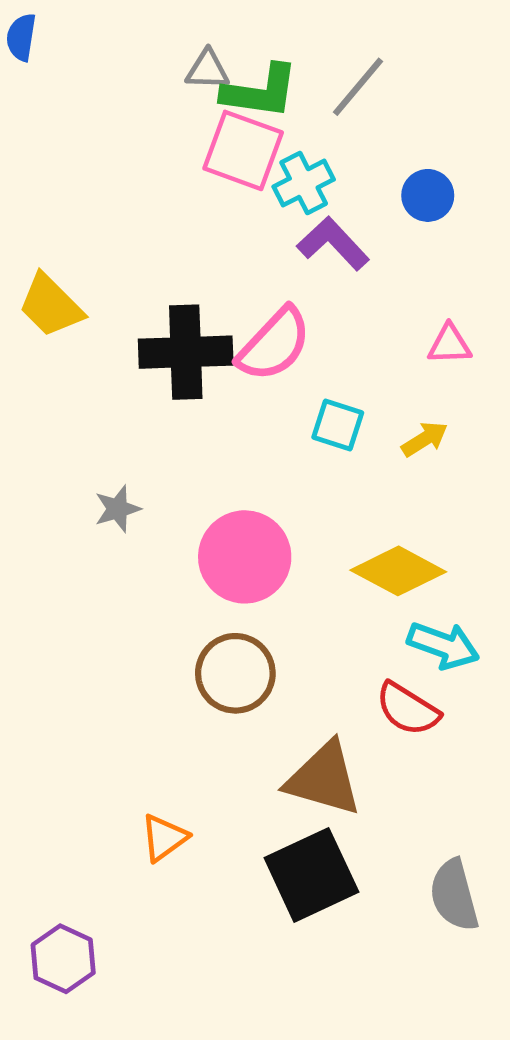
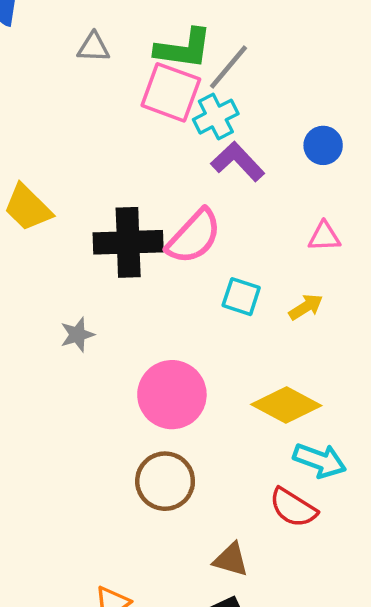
gray triangle: (207, 70) -> (94, 47), moved
gray line: (358, 87) -> (229, 67), moved
blue circle: (428, 195) -> (323, 145), moved
gray star: (117, 509) -> (77, 335), moved
brown triangle: (324, 779) -> (231, 560), size x0.6

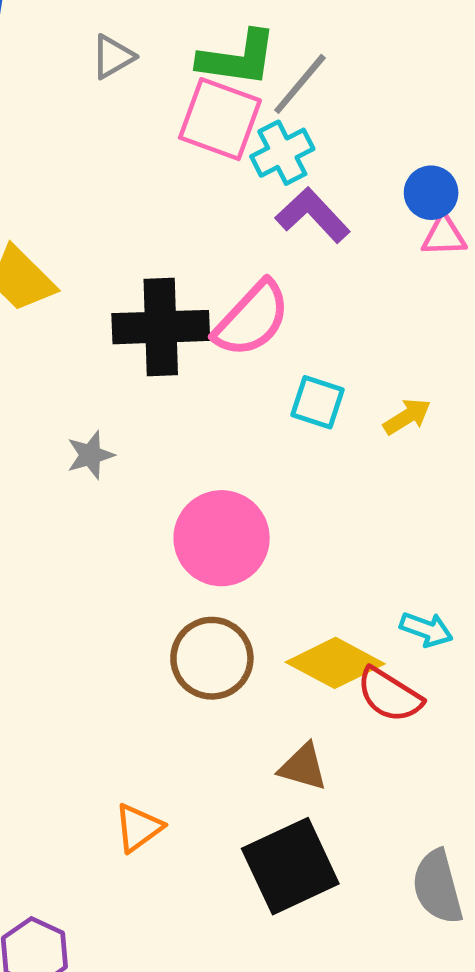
gray triangle: (94, 47) -> (113, 57), turned -32
pink triangle: (324, 237) -> (444, 236), moved
yellow diamond: (286, 405) -> (335, 663), moved
cyan arrow: (320, 460) -> (426, 629), size x0.7

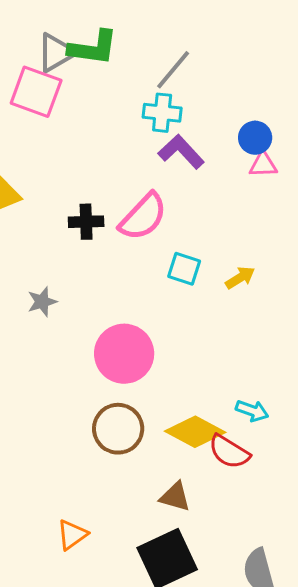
gray triangle: (113, 57) -> (56, 53), size x1.4
green L-shape: (238, 58) -> (93, 48), moved
pink square: (220, 119) -> (36, 92), moved
cyan cross: (282, 153) -> (162, 113), turned 33
black cross: (161, 327) -> (86, 222), size x0.6

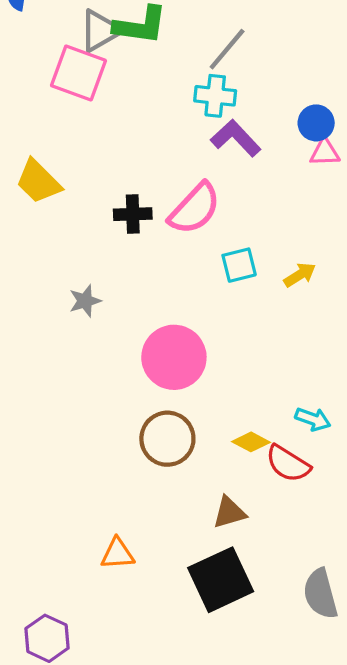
cyan square: (184, 269) -> (239, 265), turned -32
yellow diamond: (195, 432) -> (251, 442), size x0.6
brown triangle: (175, 497) -> (229, 512), turned -32
orange triangle: (72, 535) -> (118, 554), turned 32

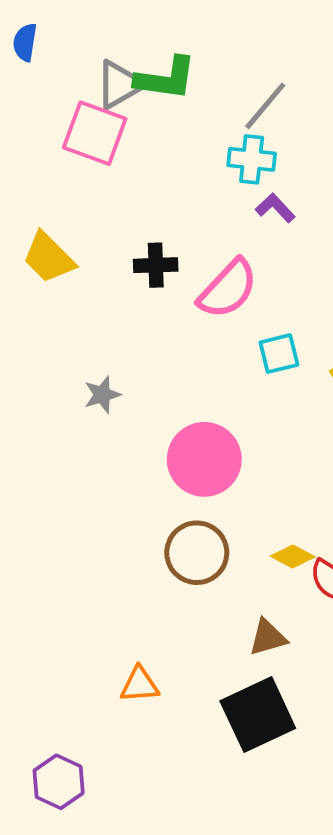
purple L-shape: (236, 138) -> (275, 208), size x0.7
black cross: (133, 214) -> (156, 265), moved

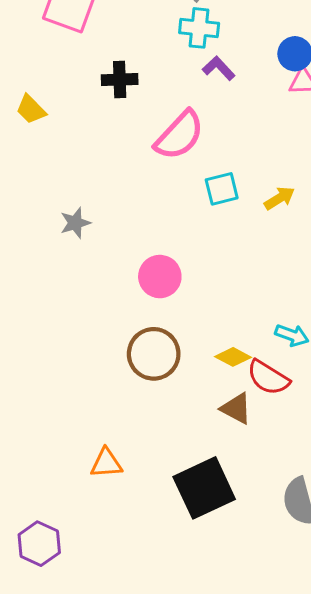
yellow trapezoid: (49, 258) -> (31, 109), size x0.7
black cross: (156, 265) -> (120, 80), moved
pink circle: (204, 459) -> (160, 277), size x0.7
brown triangle: (268, 637) -> (236, 409), moved, turned 44

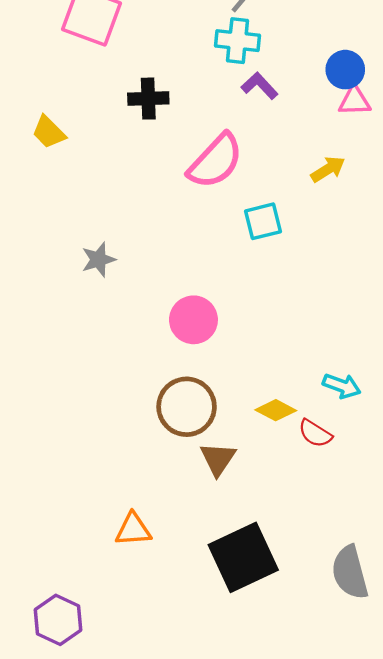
yellow arrow: (279, 198) -> (328, 169), moved
red semicircle: (268, 378) -> (315, 433), size x0.7
brown triangle: (236, 409) -> (218, 459), moved, turned 36

